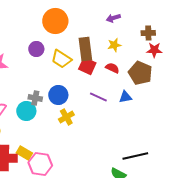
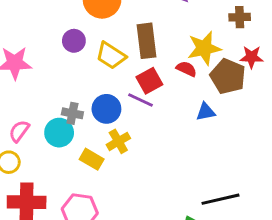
yellow star: (114, 45) -> (204, 48), moved, size x1.6
red star: (154, 50) -> (252, 57), moved
red square: (87, 66) -> (149, 81), moved, turned 36
purple line: (98, 97) -> (141, 100), moved
yellow rectangle: (24, 153) -> (92, 159), moved

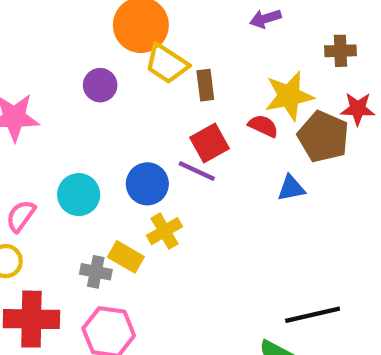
brown rectangle: (146, 41) -> (205, 85), size x0.6
yellow trapezoid: (111, 56) -> (167, 64), moved
gray cross: (72, 113) -> (96, 272), moved
cyan circle: (59, 133) -> (79, 195), moved

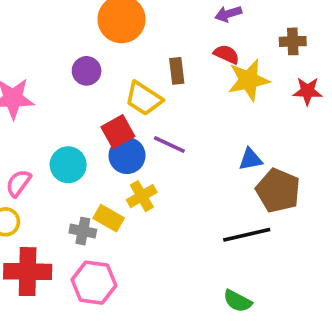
yellow trapezoid: (167, 64) -> (144, 98), moved
red semicircle: (263, 126) -> (226, 54), moved
brown pentagon: (323, 137) -> (278, 191), moved
red square: (210, 143) -> (118, 132), moved
black line: (313, 315) -> (247, 235), moved

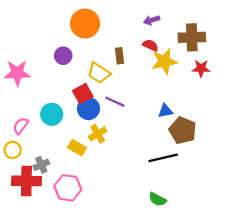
brown cross: (293, 41) -> (192, 37), size x1.6
gray cross: (83, 231) -> (41, 165), moved, turned -35

